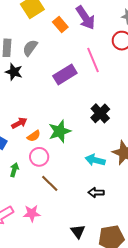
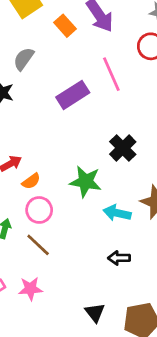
green star: (60, 131) -> (86, 182), moved, turned 30
brown line: (50, 183) -> (38, 245), moved

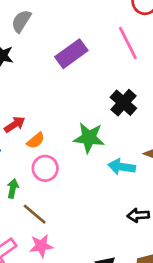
pink line: (111, 74) -> (128, 43), moved
brown line: (38, 245) -> (35, 214), moved
black arrow: (119, 258) -> (138, 215), moved

